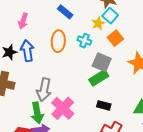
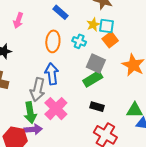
cyan square: (110, 16) -> (106, 26), moved, turned -35
blue arrow: (27, 51) -> (52, 74), moved

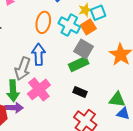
cyan square: (106, 26) -> (98, 13), turned -35
orange square: (110, 40) -> (88, 27), moved
cyan cross: (79, 41) -> (69, 25), size x1.5

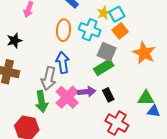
orange square: (88, 27) -> (120, 31), moved
black rectangle: (80, 92) -> (108, 95), turned 48
purple arrow: (14, 108) -> (87, 92), moved

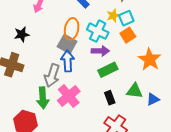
gray square: (107, 52) -> (67, 44), moved
purple arrow: (87, 92) -> (100, 51), moved
green triangle: (146, 98) -> (135, 91), moved
blue triangle: (154, 111) -> (153, 99), moved, turned -40

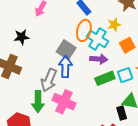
cyan square: (126, 18) -> (125, 75), moved
orange ellipse: (72, 29) -> (84, 30), moved
pink cross: (69, 96) -> (64, 102), turned -30
black rectangle: (110, 98) -> (122, 113), moved

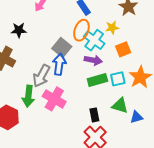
black rectangle: (122, 113) -> (94, 115), moved

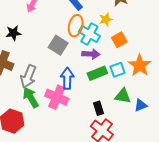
blue arrow: (59, 64) -> (67, 78), moved
gray arrow: (41, 76) -> (28, 76), moved
green arrow: (28, 96) -> (31, 98), turned 150

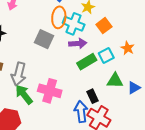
orange star: (140, 65) -> (128, 48), size x0.6
blue arrow: (67, 78) -> (81, 112), moved

